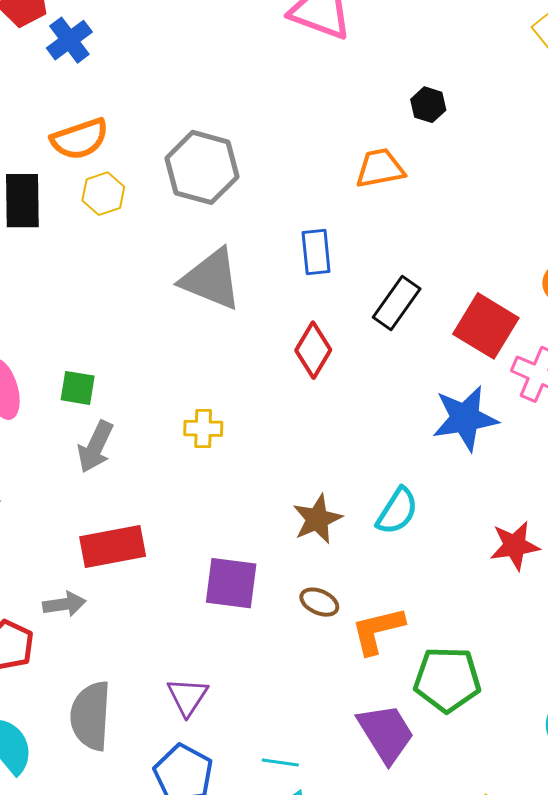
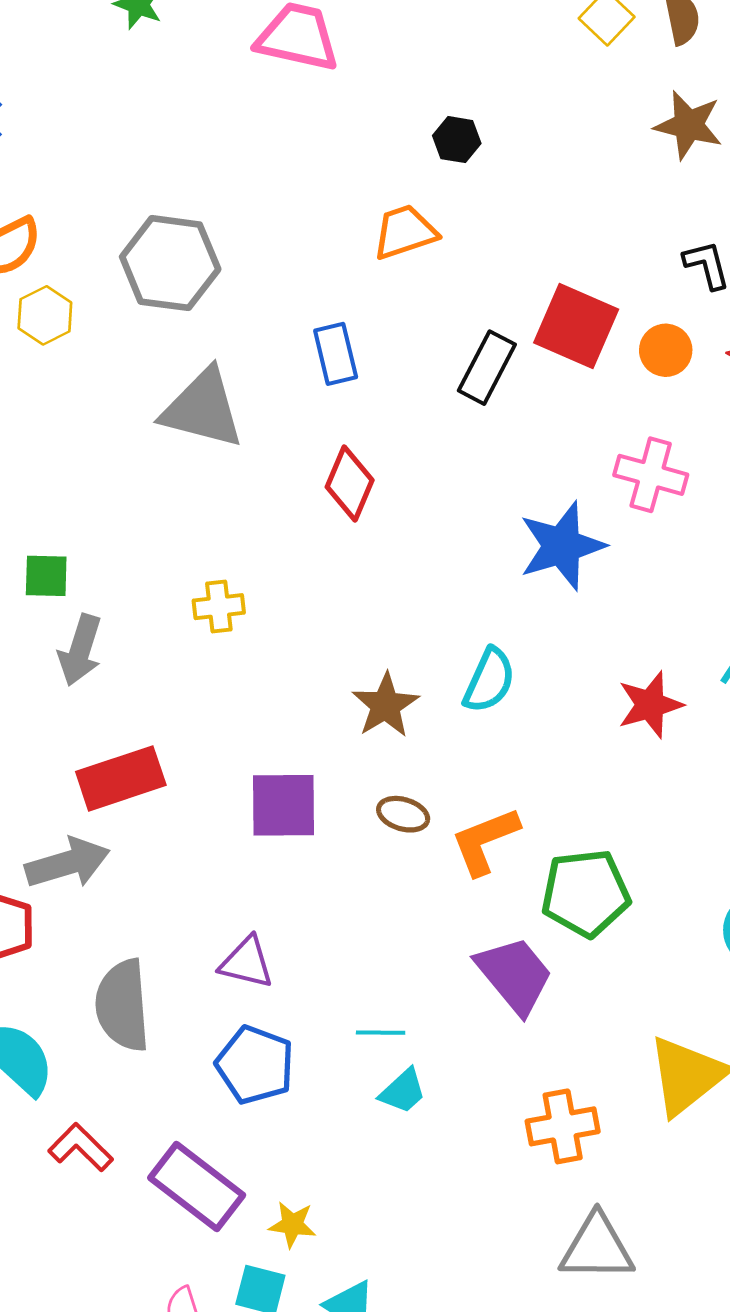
black rectangle: (397, 303) -> (487, 368), moved
red square: (486, 326) -> (576, 326), moved
gray arrow: (64, 604) -> (68, 863), size x1.5
purple triangle: (187, 697) -> (246, 963), turned -42

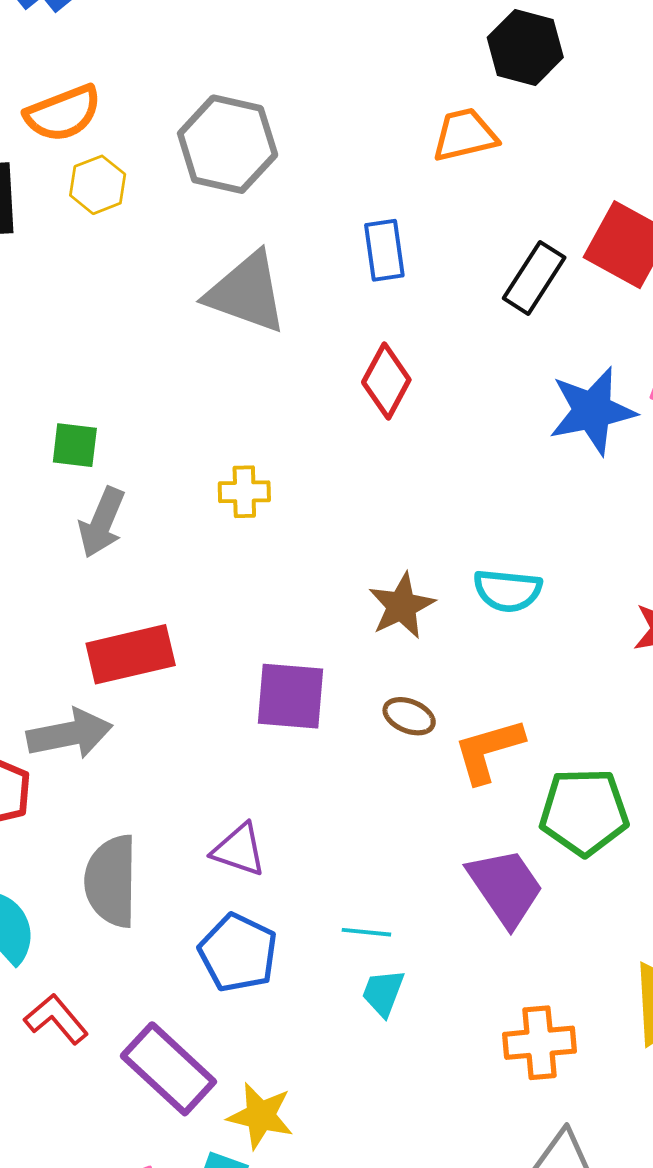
black hexagon: (457, 140) -> (525, 47), size x1.6
blue star: (562, 546) -> (592, 411), moved
cyan semicircle: (489, 680) -> (508, 591), turned 66
cyan trapezoid: (403, 1091) -> (383, 993), turned 148
yellow star: (292, 1225) -> (261, 1116), size x1.4

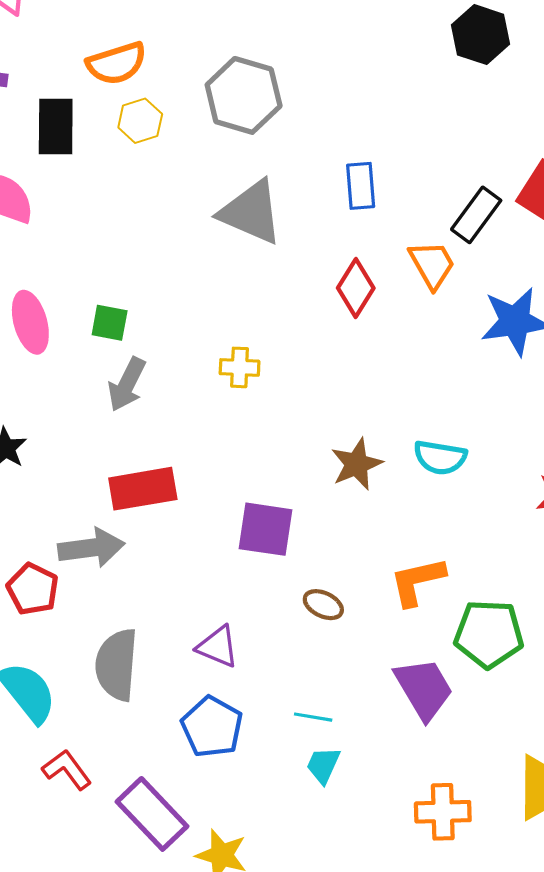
orange trapezoid: (465, 135) -> (432, 265), moved, turned 70
brown ellipse: (409, 716) -> (323, 605), moved

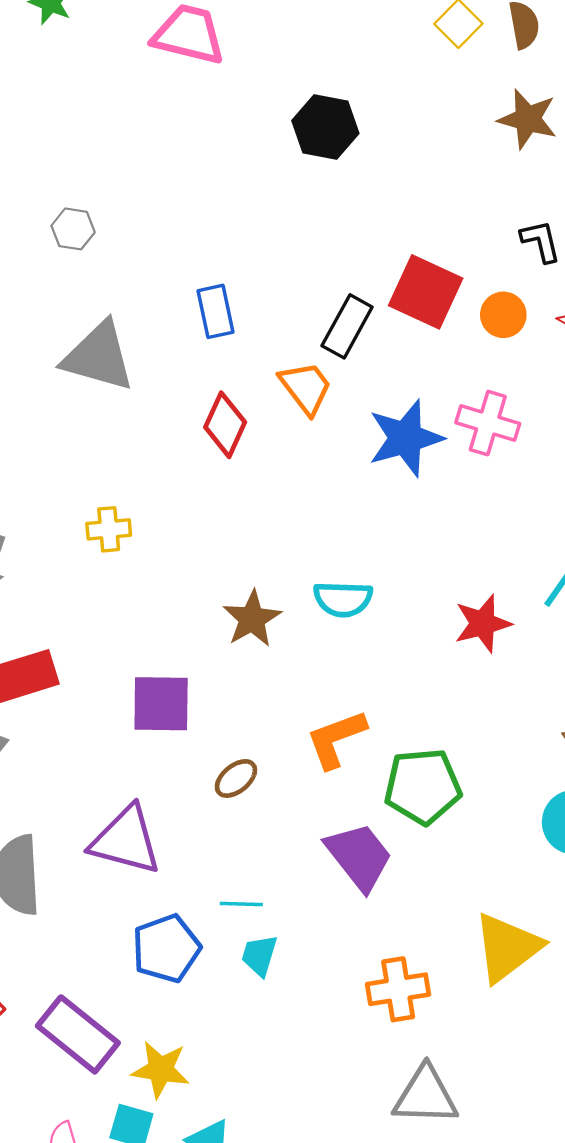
gray hexagon: (244, 95) -> (73, 229), size x0.5
brown ellipse: (323, 605) -> (236, 778), turned -57
purple triangle: (218, 647) -> (126, 840), size x1.5
blue pentagon: (212, 727) -> (166, 948), moved, turned 30

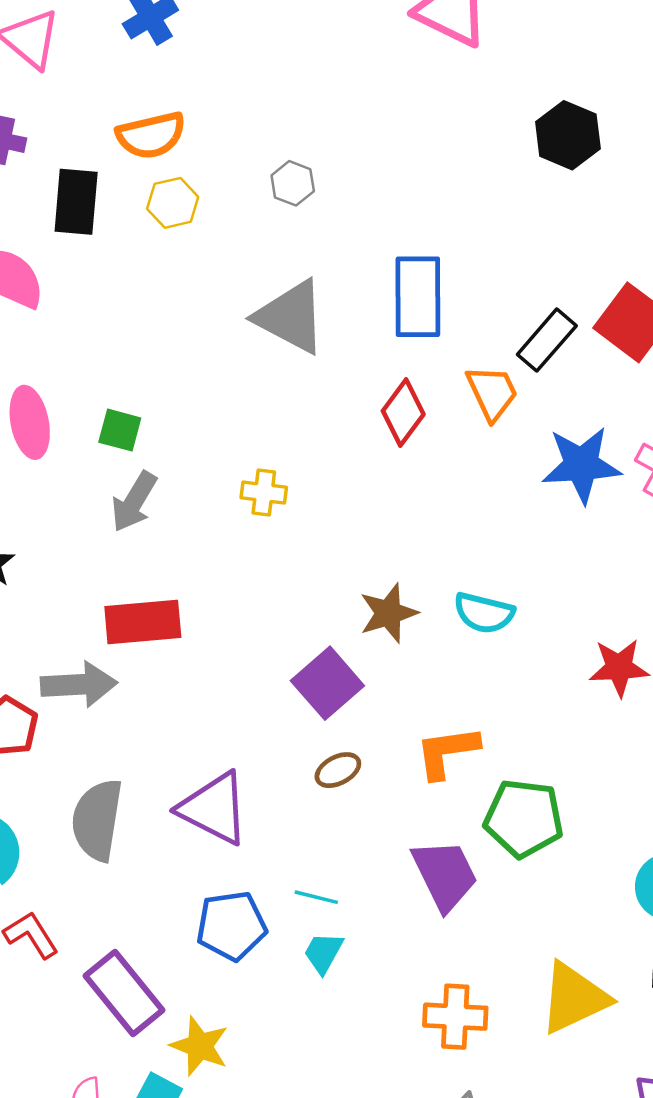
blue rectangle: (215, 311) -> (418, 297), size x1.5
purple square: (161, 704) -> (327, 683), moved, turned 36

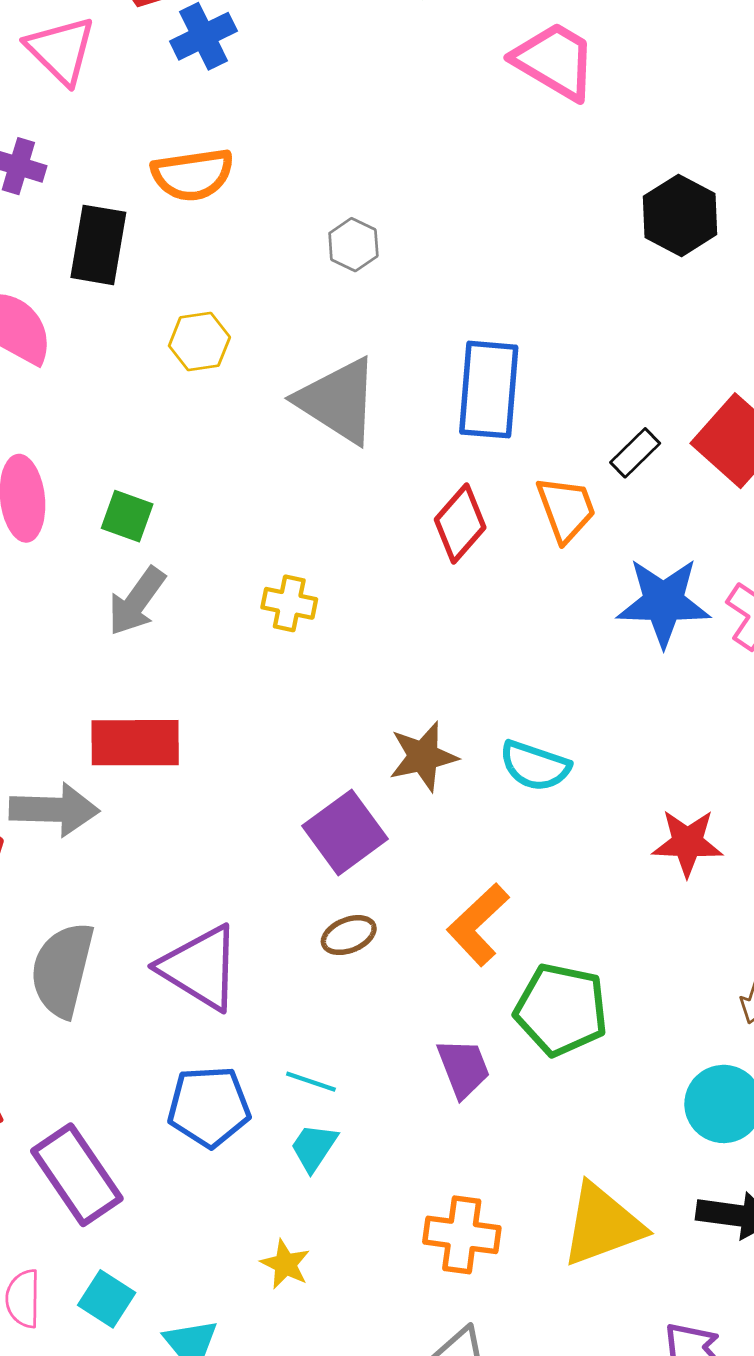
yellow hexagon: (173, 203) -> (199, 342), moved
black rectangle: (547, 340) -> (635, 453), size x0.7
orange L-shape: (447, 752) -> (478, 925), turned -40
purple trapezoid: (445, 875) -> (463, 1068), size x0.7
yellow star: (200, 1046) -> (285, 1264), moved, size x0.7

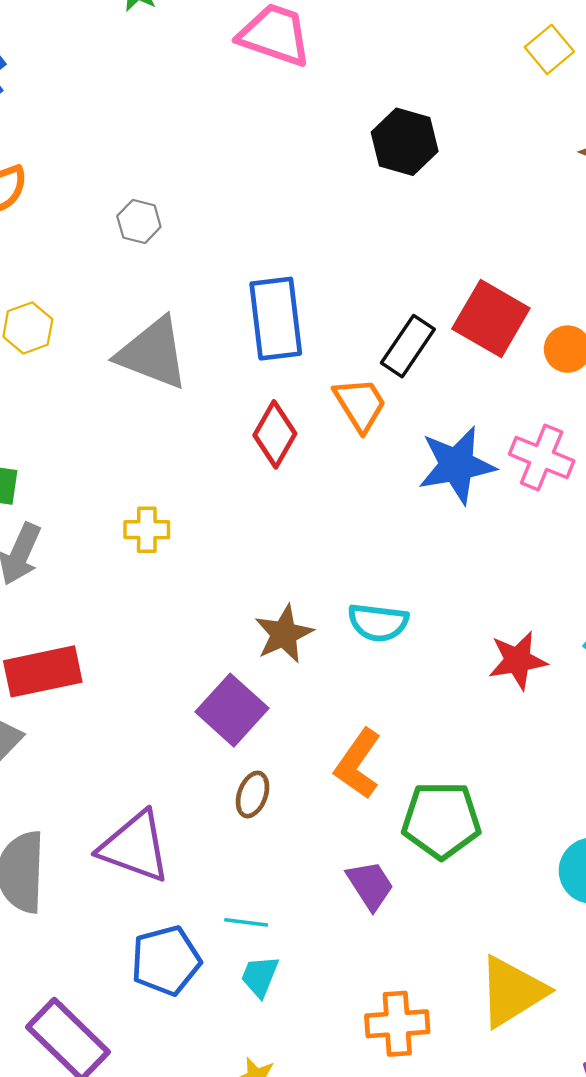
black rectangle: (635, 453) -> (408, 346), size x1.4
brown ellipse: (349, 935) -> (253, 795), turned -36

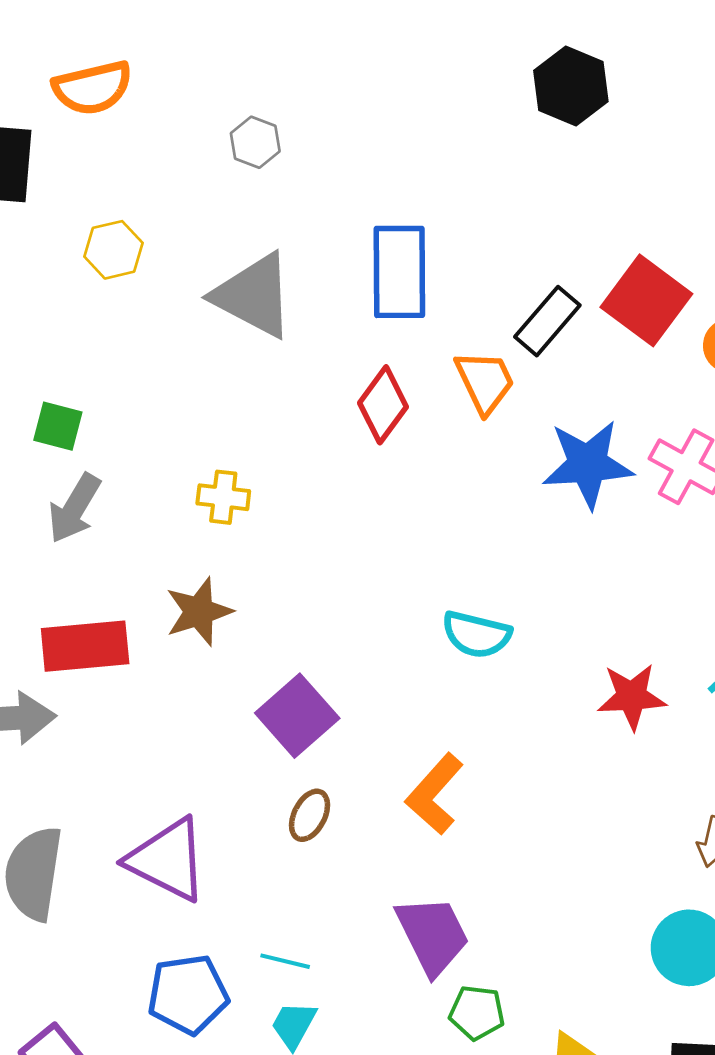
brown star: (284, 634) -> (199, 612), moved
green pentagon: (441, 820) -> (477, 1013), moved, size x0.6
purple trapezoid: (370, 885) -> (433, 935), size x1.4

